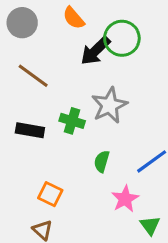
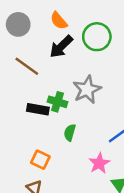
black arrow: (95, 51) -> (61, 47), moved
black rectangle: (30, 130) -> (38, 109), moved
green semicircle: (102, 161) -> (70, 133), moved

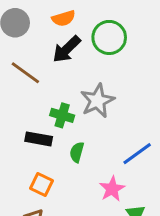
orange semicircle: (59, 21) -> (64, 18), turned -66
black rectangle: (38, 109) -> (39, 139), moved

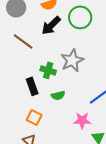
black rectangle: (39, 139) -> (32, 86), turned 60
green semicircle: (77, 152) -> (58, 95), turned -120
pink star: (112, 189) -> (82, 120), turned 30

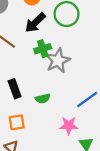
green cross: (48, 70) -> (43, 49), moved, turned -35
orange square: (34, 117) -> (17, 122), turned -35

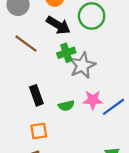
black arrow: (35, 23) -> (58, 25), turned -105
pink star: (69, 126) -> (93, 100), moved

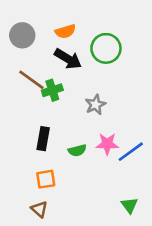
green cross: (66, 53) -> (52, 90), moved
gray star: (82, 65) -> (95, 105), size x0.7
black rectangle: (36, 95) -> (43, 139), turned 30

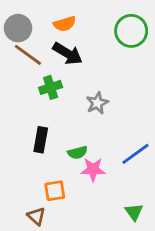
green circle: (106, 48) -> (131, 31), moved
brown line: (31, 80) -> (28, 55), moved
pink star: (107, 144) -> (93, 170), moved
orange square: (46, 179) -> (55, 191), moved

